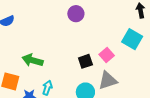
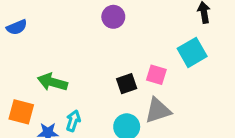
cyan square: (132, 39) -> (192, 52), turned 30
pink square: (107, 55) -> (156, 75), turned -32

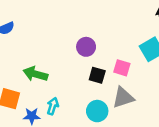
purple circle: (113, 17) -> (86, 47), moved
black square: (127, 84) -> (97, 75), turned 35

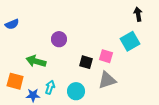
purple circle: (86, 47) -> (59, 39), moved
cyan circle: (97, 111) -> (76, 91), moved

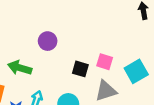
cyan square: (130, 41) -> (136, 71), moved

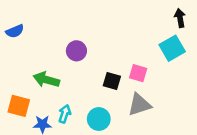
cyan square: (136, 71) -> (172, 48), moved

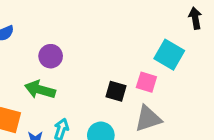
cyan square: (172, 48) -> (169, 55), moved, turned -30
purple circle: (76, 51) -> (51, 56), moved

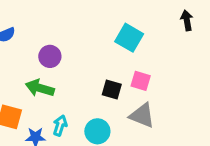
cyan square: (169, 55) -> (129, 38), moved
gray triangle: (148, 119) -> (142, 115), turned 40

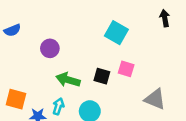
green arrow: (40, 88) -> (68, 80), moved
gray triangle: (142, 115) -> (155, 99), moved

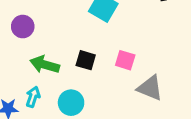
pink square: (126, 69) -> (125, 60), moved

